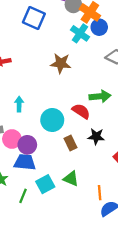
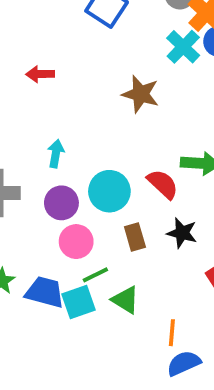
pink circle: (12, 139) -> (76, 242), moved
purple circle: (27, 145) -> (61, 203), moved
blue trapezoid: (25, 162) -> (45, 292), moved
green line: (23, 196) -> (95, 275), moved, turned 32

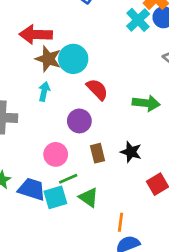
red arrow: (40, 74) -> (36, 35), size x1.6
brown star: (141, 94) -> (48, 59), moved
red semicircle: (163, 184) -> (97, 89), moved
cyan circle: (109, 191) -> (73, 59), moved
purple circle: (61, 203) -> (79, 121), moved

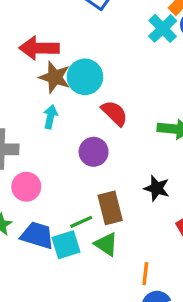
brown rectangle: (97, 153) -> (110, 208), moved, size x1.4
pink circle: (56, 154) -> (26, 187), moved

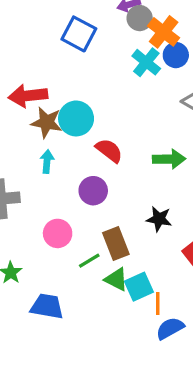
pink circle: (26, 187) -> (58, 233), moved
blue trapezoid: (37, 235) -> (47, 306), moved
cyan square: (66, 245) -> (139, 287), moved

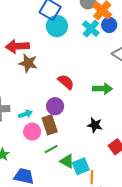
cyan circle: (76, 118) -> (57, 26), moved
cyan arrow: (47, 161) -> (25, 114), moved, turned 64
brown rectangle: (116, 244) -> (50, 125), moved

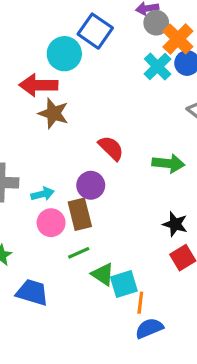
cyan circle: (57, 26) -> (64, 54), moved
black star: (95, 125) -> (175, 224), moved

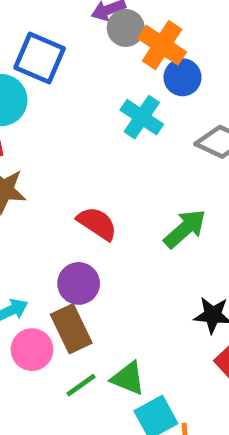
cyan cross: (158, 67) -> (142, 117), moved
green arrow: (168, 163) -> (185, 229), turned -36
green triangle: (103, 274) -> (128, 378), moved

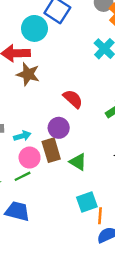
green triangle: (128, 378) -> (78, 162), moved
green line: (81, 385) -> (23, 176), moved

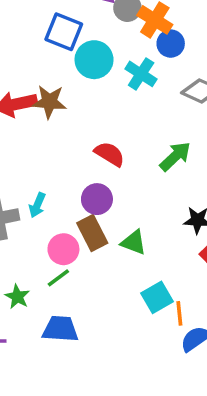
cyan circle: (34, 28) -> (94, 60), moved
brown star: (28, 74) -> (49, 102), moved
cyan arrow: (22, 136) -> (37, 205), moved, turned 140

